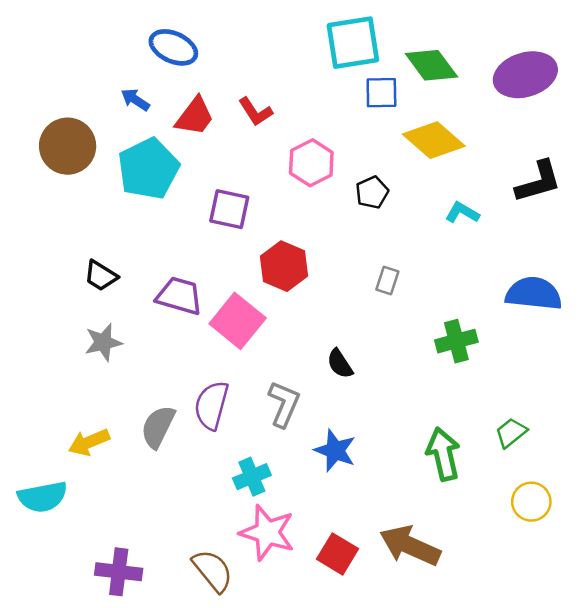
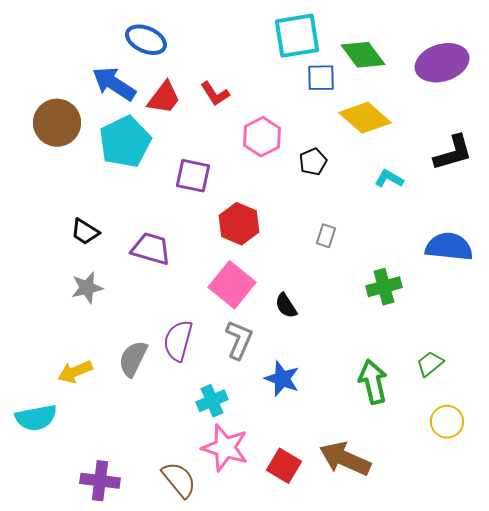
blue arrow: (135, 100) -> (114, 84), size x1.8
pink square: (238, 321) -> (232, 285), moved

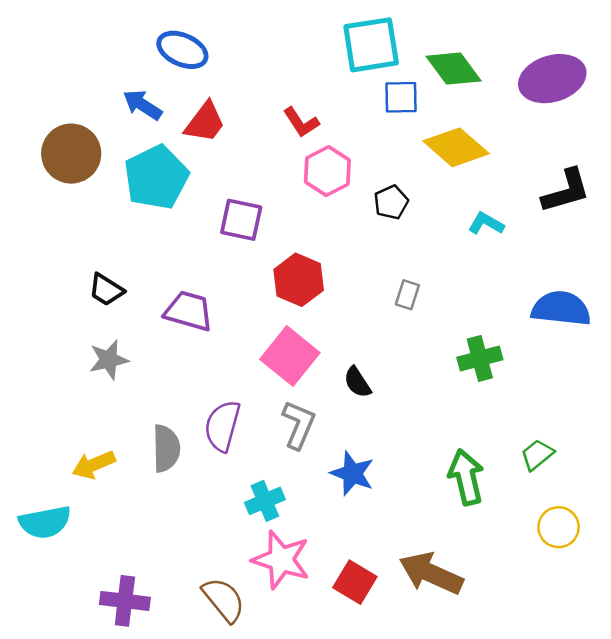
blue arrow: (114, 84) -> (142, 105), size x0.7
red L-shape: (215, 94) -> (301, 122), moved
gray semicircle: (133, 359) -> (166, 448), turned 153

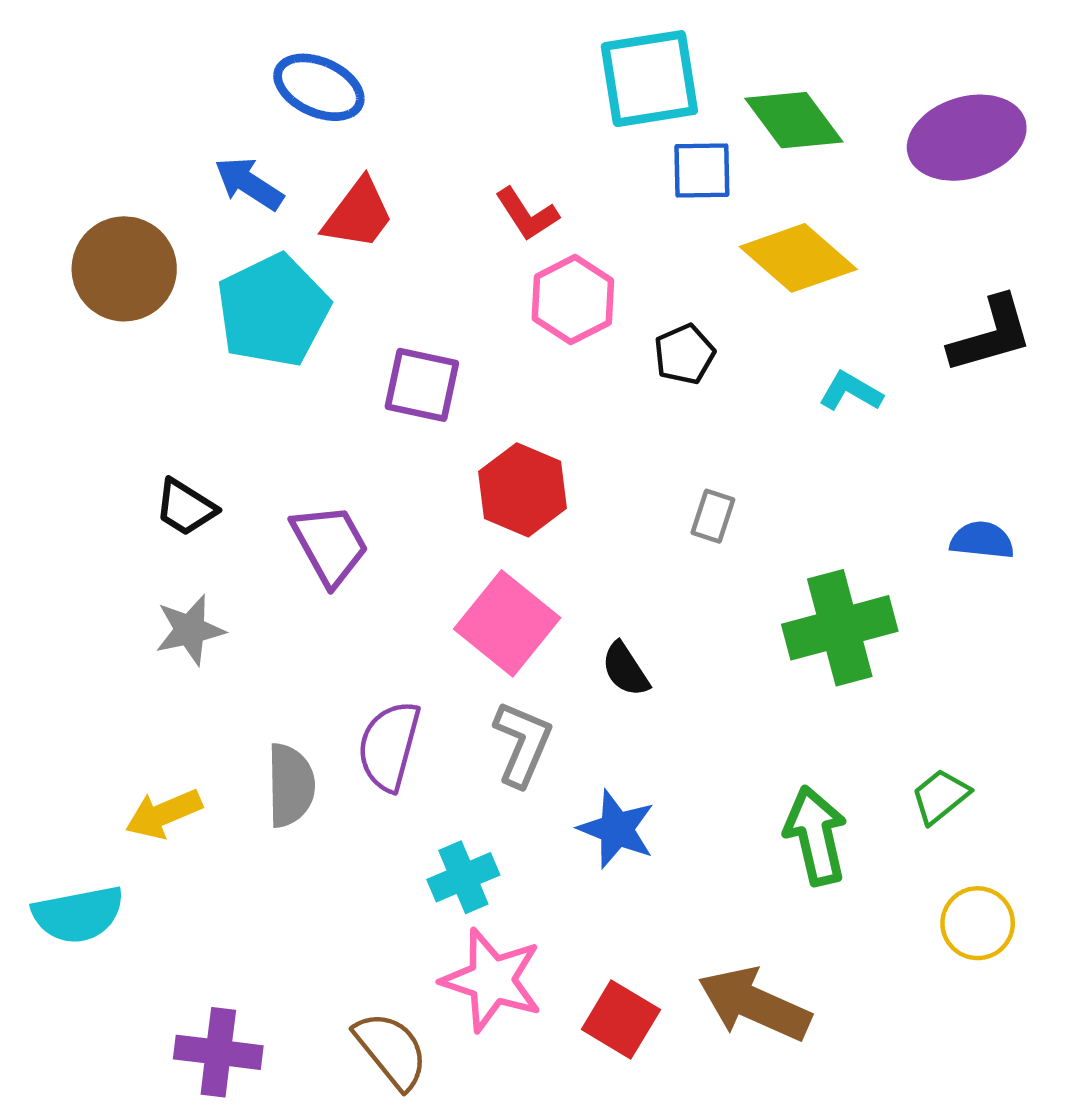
blue semicircle: (561, 309) -> (982, 540), size x0.6
purple trapezoid: (189, 311) -> (330, 545), turned 45
green cross: (480, 358) -> (840, 628), size x1.4

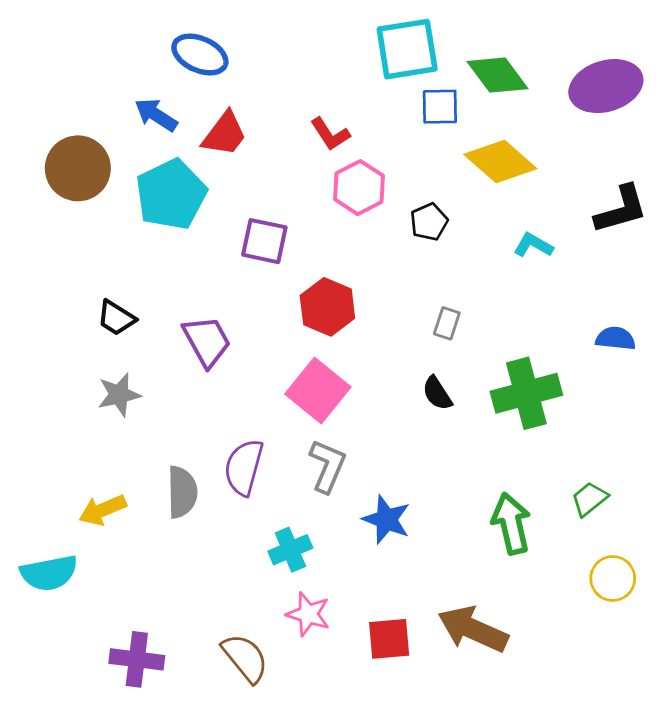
black semicircle: (625, 669) -> (437, 393), moved
pink star: (492, 980) -> (308, 614), size x0.7
red square: (621, 1019) -> (389, 639), turned -36

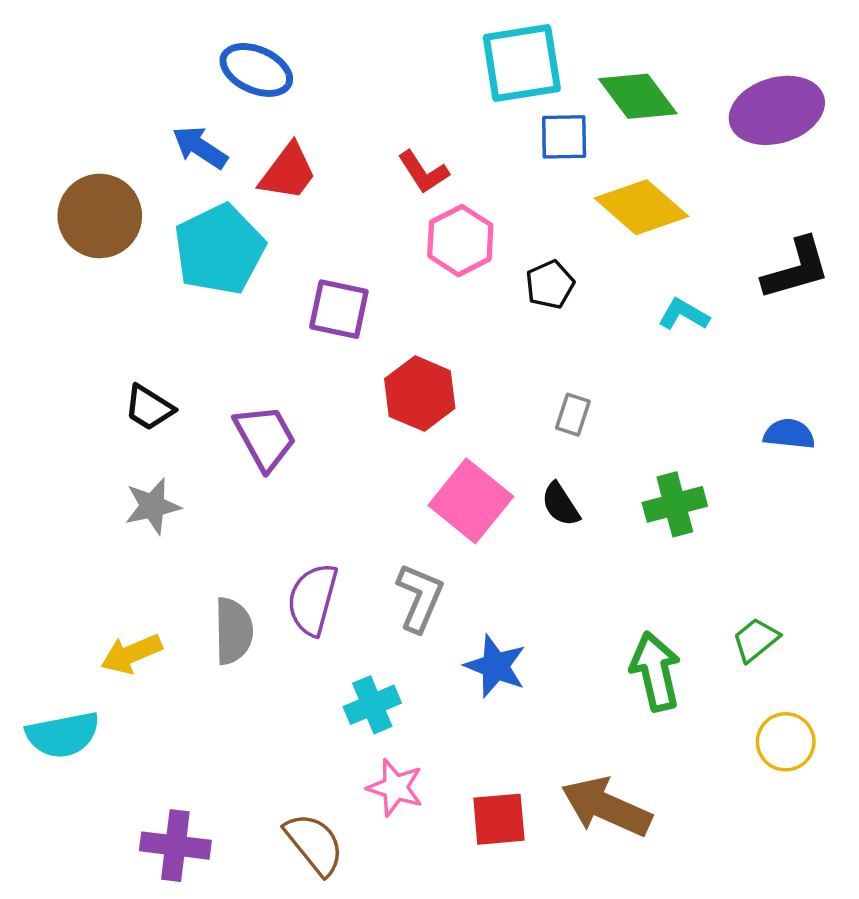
pink square: (318, 391) -> (471, 501), moved
green cross: (526, 393) -> (675, 504), size x0.7

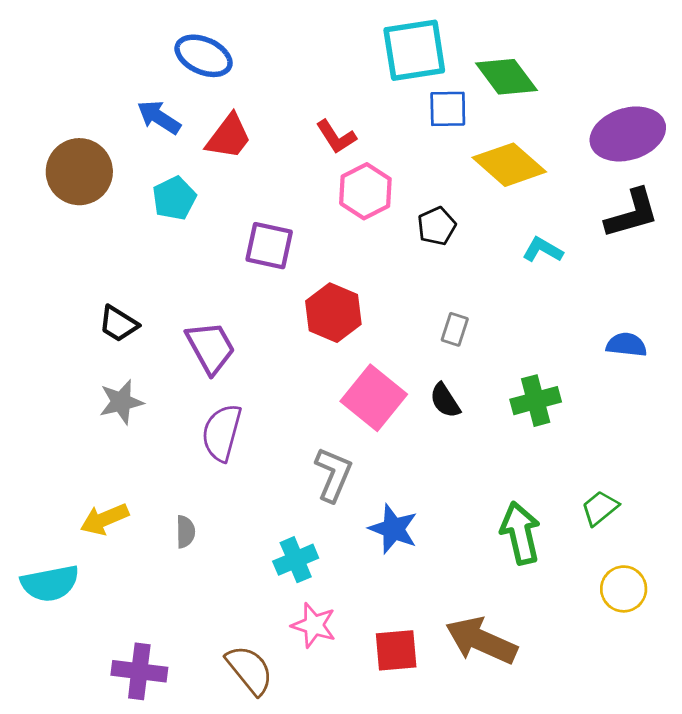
purple ellipse: (777, 110) -> (628, 134), moved
cyan pentagon: (219, 249) -> (174, 198), size x0.6
purple semicircle: (313, 599) -> (222, 433), moved
gray semicircle: (233, 631) -> (185, 532), moved, size x0.6

